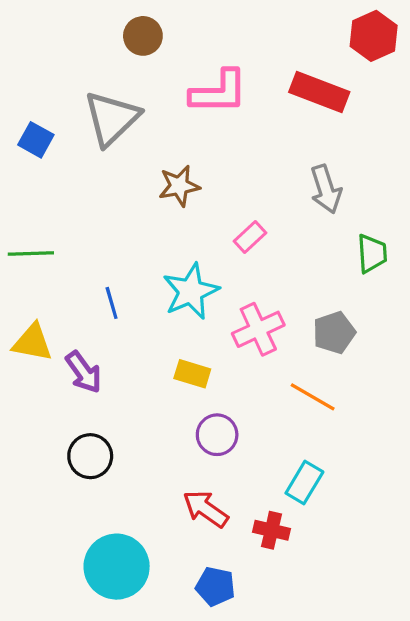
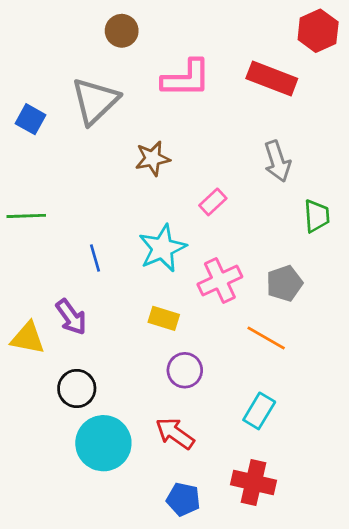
yellow triangle: (33, 342) -> (28, 338), moved
red cross: (271, 530) -> (254, 482), moved, size x1.4
cyan circle: (117, 567) -> (103, 443), moved

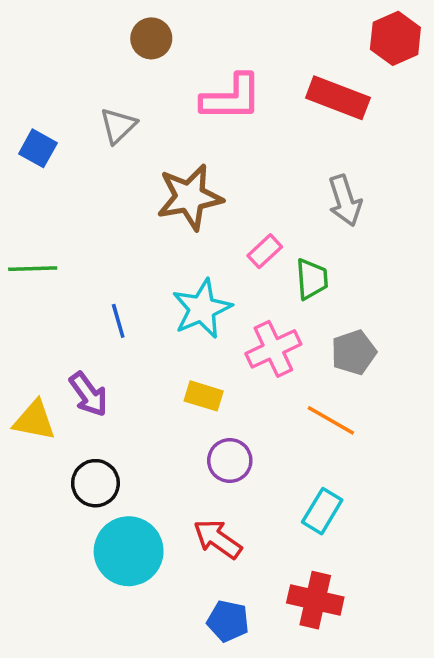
gray triangle: (95, 101) -> (118, 126), size x0.6
brown star: (153, 158) -> (190, 197), size x1.5
green trapezoid: (317, 216) -> (312, 279), moved

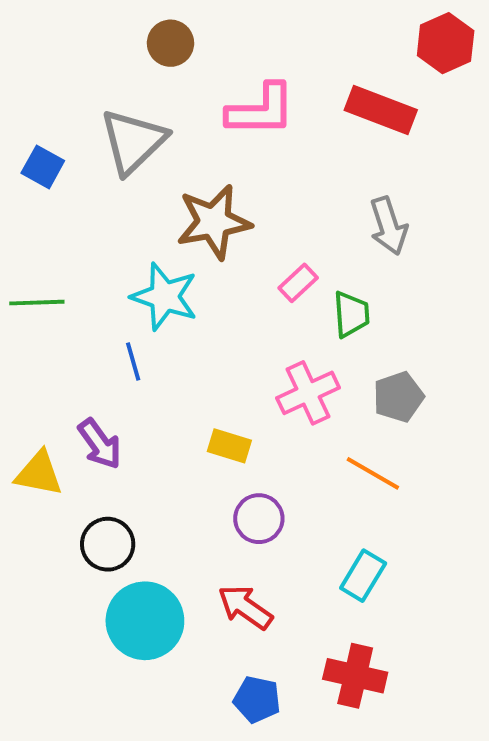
gray triangle: (118, 126) -> (133, 141), size x1.6
cyan star: (202, 309) -> (165, 297), moved, turned -30

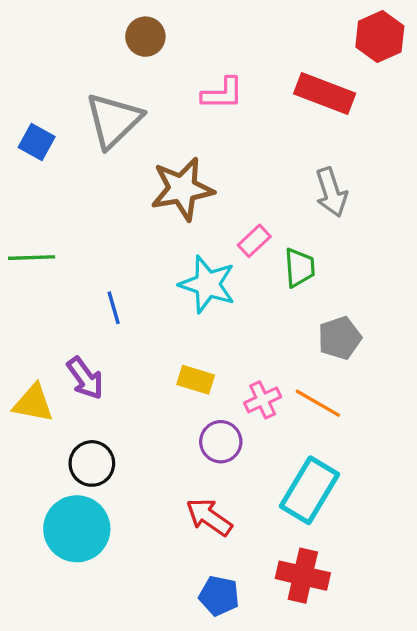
pink L-shape: (261, 110) -> (222, 93), size x0.7
cyan star: (165, 297) -> (207, 284), moved
pink cross: (308, 393) -> (263, 400), moved, size x0.7
cyan rectangle: (363, 576) -> (310, 490), size x1.5
cyan circle: (145, 621) -> (77, 529), moved

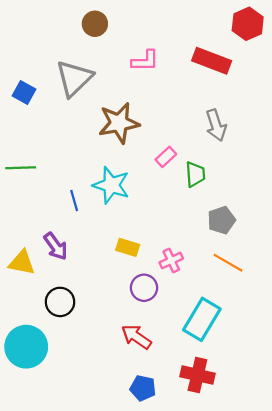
cyan star: (207, 284) -> (111, 185), moved
orange line: (318, 403) -> (228, 263), moved
cyan circle: (77, 529) -> (26, 347), moved

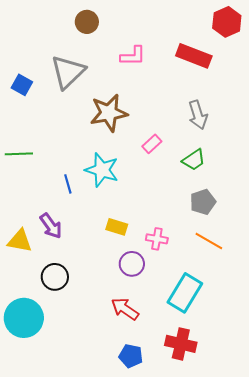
green trapezoid: (195, 174) -> (194, 160), moved, turned 60
pink cross: (171, 260) -> (157, 239), turned 35

